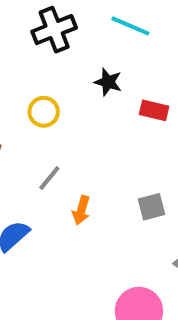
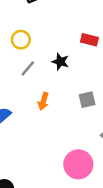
black star: (108, 82) -> (60, 62), moved
gray line: (49, 178) -> (28, 69), moved

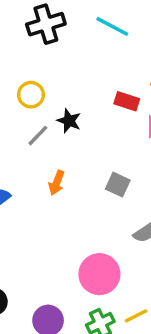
black star: (60, 62) -> (69, 121), moved
gray square: (87, 100) -> (118, 185), turned 35

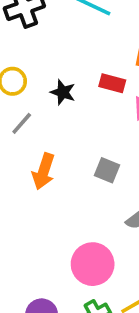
black star: (69, 121) -> (63, 92), moved
orange arrow: (57, 183) -> (43, 171), size x1.4

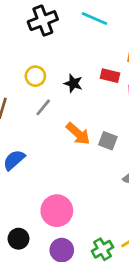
orange arrow: (43, 171) -> (78, 134), moved, turned -65
pink circle: (93, 264) -> (57, 211), moved

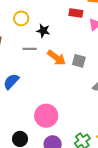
black star: (73, 83) -> (43, 31), moved
gray line: (43, 107) -> (30, 49), moved, turned 56

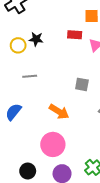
black star: (43, 31) -> (36, 39), moved
orange arrow: (56, 58) -> (59, 112), moved

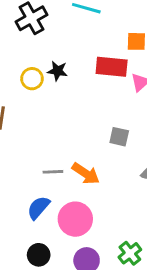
red rectangle: (75, 35) -> (112, 67), size x1.5
gray line: (30, 76) -> (53, 172), moved
blue semicircle: (13, 112) -> (38, 208), moved

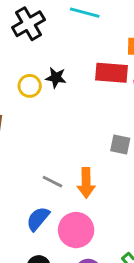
gray line: (53, 172) -> (52, 182), turned 30
orange arrow: (86, 173) -> (86, 183), turned 56

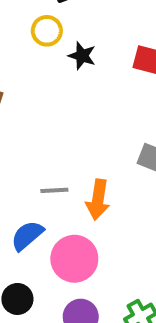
yellow circle: (30, 86) -> (47, 31), moved
gray line: (52, 182) -> (54, 190), turned -40

